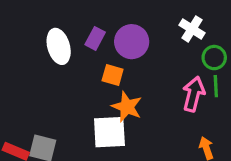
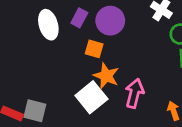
pink arrow: (194, 94) -> (134, 93), moved
white square: (109, 132) -> (91, 97), turned -36

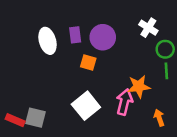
purple rectangle: (79, 18) -> (75, 35), turned -35
orange star: (106, 76) -> (139, 86), moved, turned -30

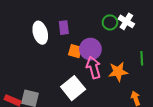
purple circle: (103, 37) -> (90, 49), moved
green circle: (165, 49) -> (110, 22), moved
pink arrow: (124, 102) -> (94, 68), moved, turned -30

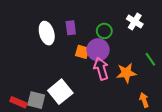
green circle: (110, 22) -> (104, 31), moved
green line: (142, 58) -> (150, 59), turned -32
white square: (73, 88) -> (60, 92), moved

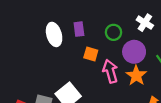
purple circle: (98, 50) -> (134, 52), moved
orange star: (126, 73) -> (136, 76), turned -30

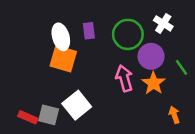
green circle: (114, 32) -> (128, 34), size x1.6
orange square: (91, 54) -> (63, 59), moved, size x1.6

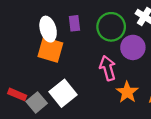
orange star: (153, 83) -> (127, 92), moved
gray square: (49, 115) -> (37, 102), turned 36
red rectangle: (28, 117) -> (17, 94), moved

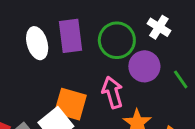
purple rectangle: (74, 23) -> (70, 36), size x1.6
orange square: (50, 50) -> (70, 104), moved

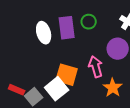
green circle: (117, 40) -> (89, 22), moved, size x0.6

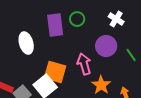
white ellipse: (44, 33) -> (26, 43), moved

